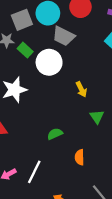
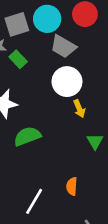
white circle: (49, 62) -> (67, 82), moved
green semicircle: (55, 134) -> (27, 136), moved, size x1.5
white line: (34, 172) -> (34, 201), moved

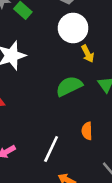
green semicircle: (27, 136) -> (69, 86), moved

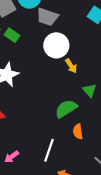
green semicircle: (69, 86) -> (66, 109), moved

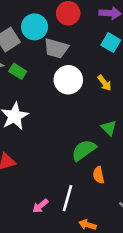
yellow arrow: (71, 66) -> (104, 83), moved
pink arrow: (12, 157) -> (40, 206), moved

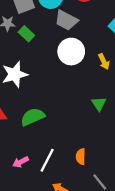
green semicircle: (84, 150) -> (33, 117), moved
orange semicircle: (99, 175) -> (81, 157), moved

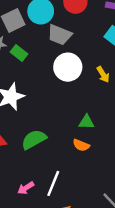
green triangle: (99, 104) -> (86, 122), moved, turned -49
orange semicircle: (81, 157) -> (81, 145), moved, turned -63

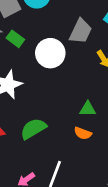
gray trapezoid: (60, 35) -> (81, 31), moved, turned -85
white circle: (68, 67) -> (50, 53), moved

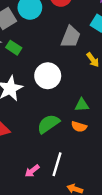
white circle: (50, 53) -> (48, 76), moved
green semicircle: (33, 129) -> (48, 124), moved

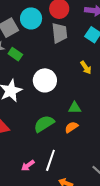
gray trapezoid: (71, 37) -> (59, 33), moved, turned -30
orange semicircle: (79, 127) -> (71, 127), turned 128

